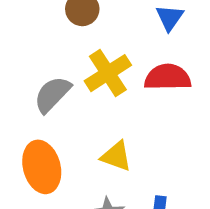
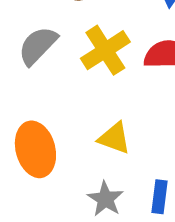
gray semicircle: (52, 94) -> (38, 46), moved

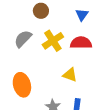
yellow triangle: (114, 138) -> (70, 75), moved

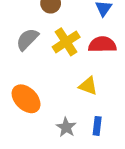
orange ellipse: (22, 85) -> (26, 99), turned -30

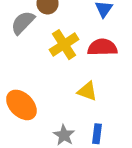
gray semicircle: (27, 39) -> (23, 23), moved

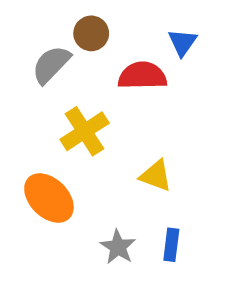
yellow cross: (64, 45) -> (85, 131), moved
red semicircle: (102, 47) -> (142, 76), moved

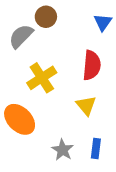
red semicircle: (142, 76) -> (92, 65), moved, turned 96
yellow triangle: (156, 176) -> (86, 105), turned 30

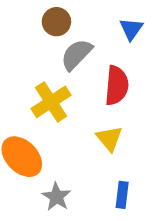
gray semicircle: (21, 36) -> (77, 54), moved
gray star: (63, 150) -> (56, 197), moved

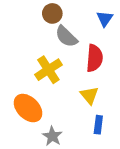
gray semicircle: (77, 54) -> (66, 36), turned -90
blue rectangle: (122, 195) -> (98, 125), moved

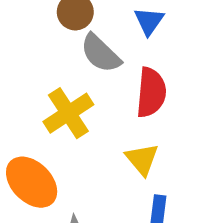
blue triangle: (105, 19) -> (149, 21), moved

